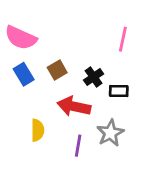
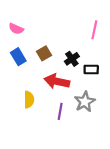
pink semicircle: (21, 38) -> (16, 29), size x0.6

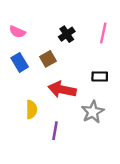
black cross: (72, 59) -> (67, 34), moved
purple line: (60, 111) -> (55, 131), moved

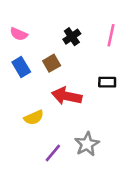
yellow semicircle: (31, 110) -> (34, 118), turned 66
gray star: (93, 112) -> (87, 144), moved
purple line: (55, 131) -> (53, 153), moved, turned 30

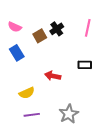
brown square: (52, 63) -> (40, 36), moved
red arrow: (67, 96) -> (53, 76), size x0.7
purple line: (53, 153) -> (32, 115), moved, turned 42

